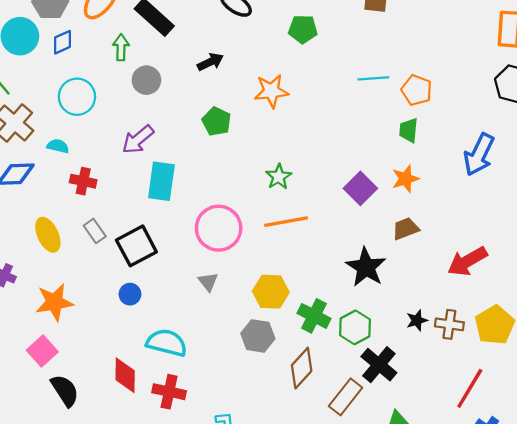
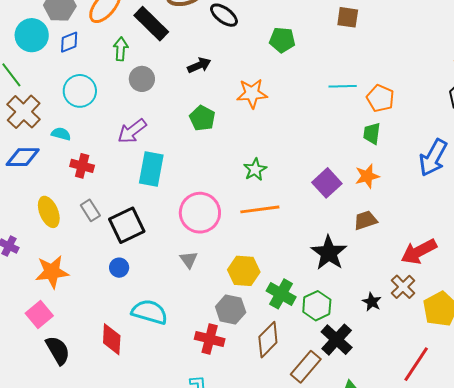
black star: (417, 320) -> (372, 302), turned -30
brown cross: (449, 324) -> (403, 287), moved, turned 35
red cross: (169, 392) -> (210, 339), moved

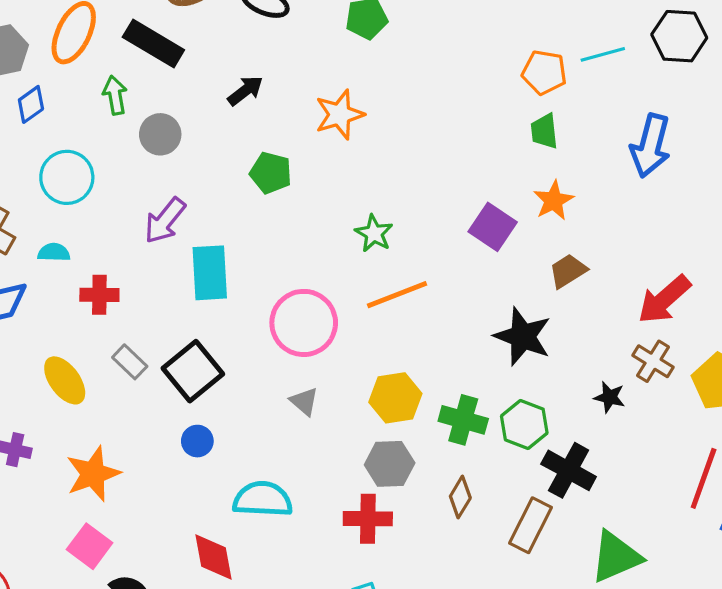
cyan line: (343, 86) -> (603, 54), moved
brown diamond: (268, 340) -> (460, 497), size x0.7

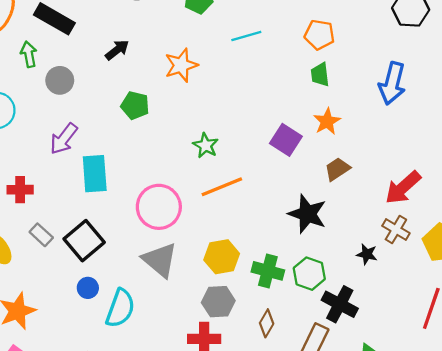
cyan line: (603, 54) -> (246, 36), moved
gray triangle: (304, 401) -> (160, 260), size x1.8
cyan semicircle: (263, 499) -> (120, 308), moved, turned 108

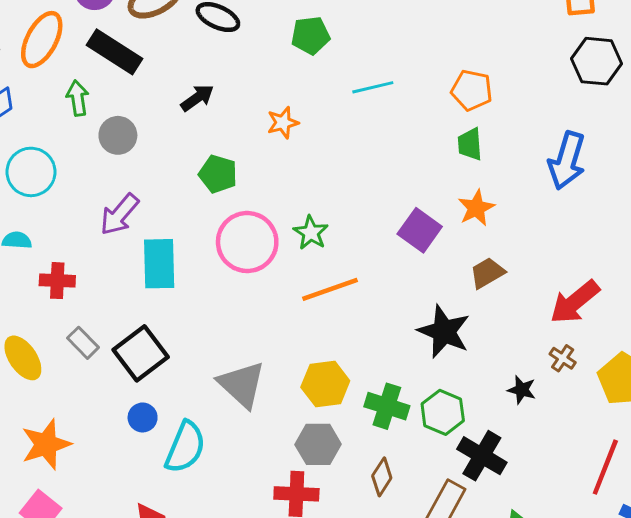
orange star: (181, 65) -> (283, 123), size x0.7
pink circle: (159, 207) -> (247, 242), moved
brown cross: (396, 229) -> (563, 358), size x0.7

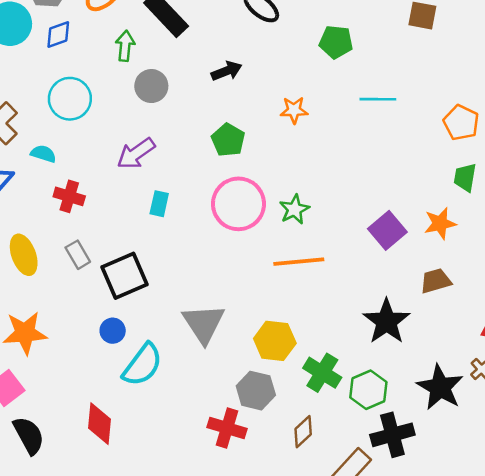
green trapezoid: (470, 144) -> (465, 177), moved
cyan rectangle: (159, 264) -> (159, 204), size x0.6
black star: (522, 390) -> (440, 387), size x1.8
black cross: (482, 456) -> (392, 435), turned 30

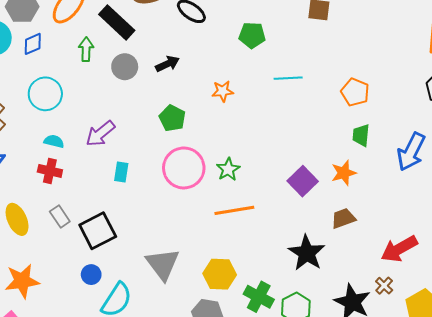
gray circle: (151, 86) -> (125, 67), moved
cyan semicircle: (43, 154) -> (54, 141), moved

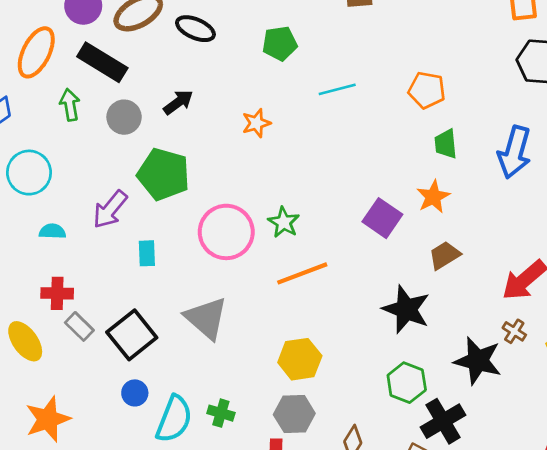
green pentagon: (172, 118) -> (164, 174), moved, size x1.5
red cross: (50, 171) -> (57, 293), moved
gray triangle: (163, 264) -> (206, 318), moved
green cross: (259, 297) -> (221, 413), moved, size x0.7

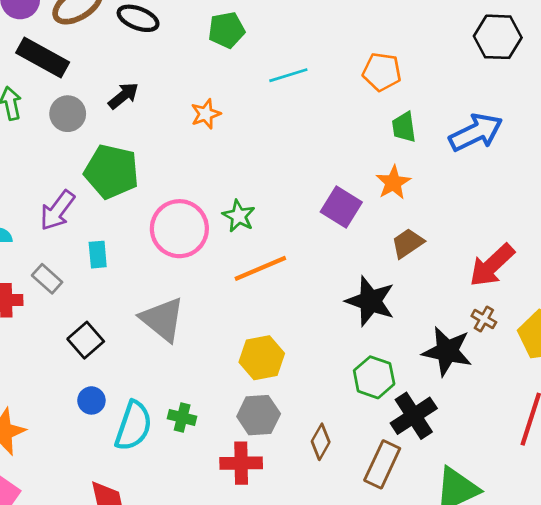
blue arrow: (514, 152) -> (476, 132), turned -129
gray rectangle: (79, 326) -> (47, 279), moved
black square: (132, 335) -> (86, 340), size x0.7

